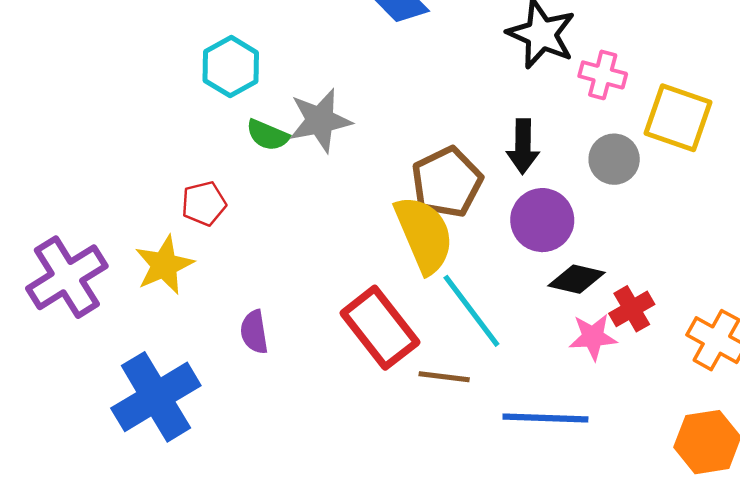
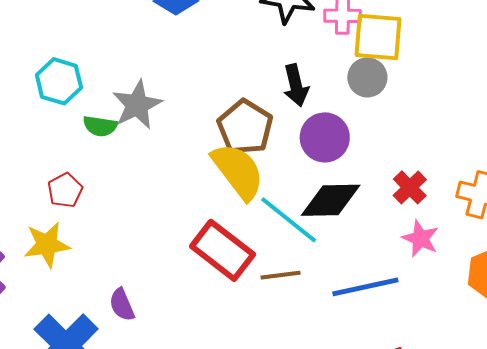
yellow square: (678, 118) -> (378, 37), moved
yellow star: (164, 265) -> (47, 245), turned 30
black diamond: (577, 279) -> (331, 200), moved, size x1.4
purple semicircle: (254, 332) -> (122, 305), moved
pink star: (593, 337) -> (420, 239), moved, turned -30

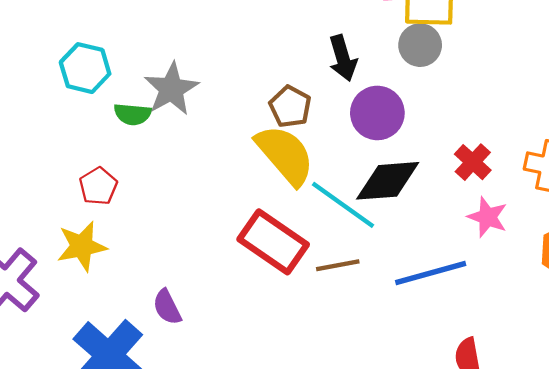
brown pentagon: (245, 127) -> (290, 107), size x0.7

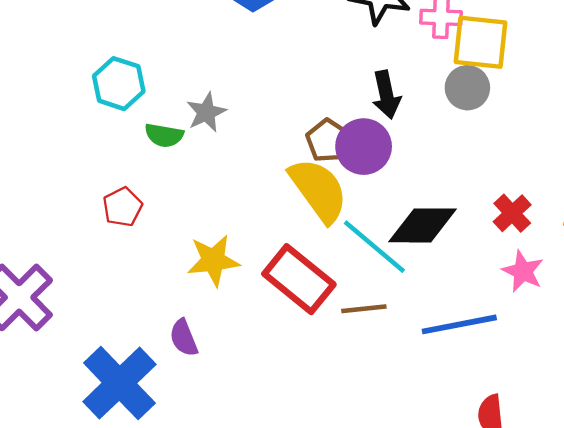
gray star: (171, 89) -> (206, 112), size x0.7
purple circle: (377, 113) -> (364, 147), moved
yellow star: (82, 246) -> (213, 260), moved

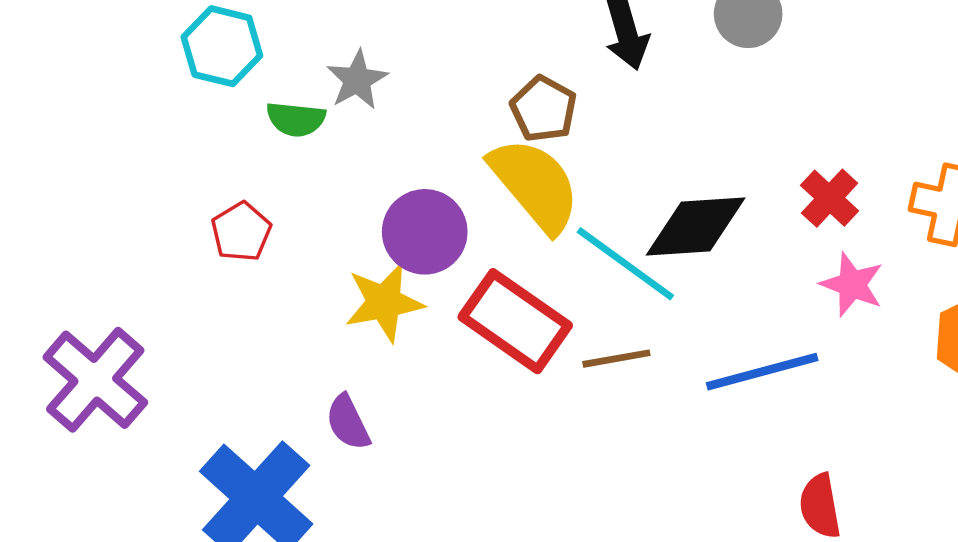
purple circle: (364, 147) -> (425, 232), moved

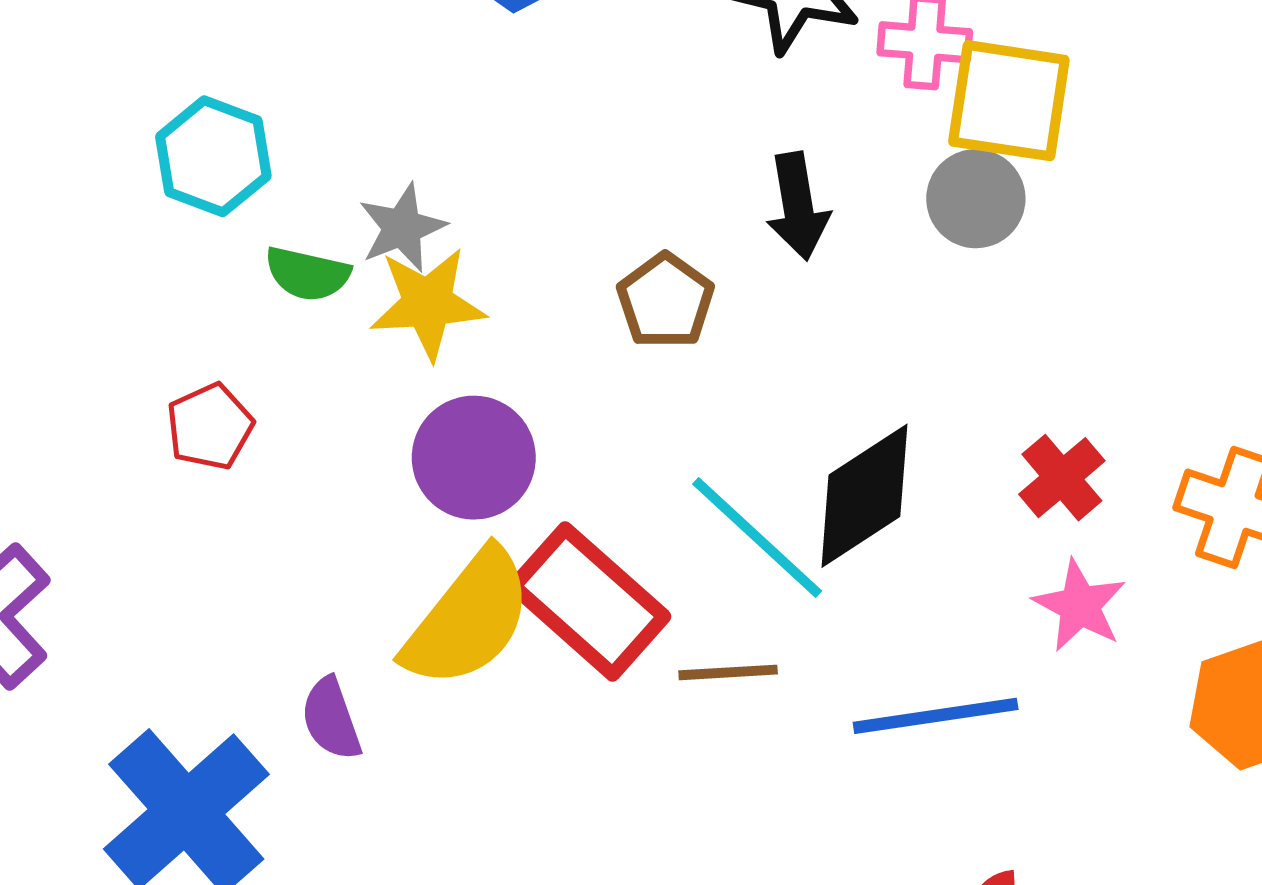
yellow semicircle: (535, 185) -> (468, 619), moved, turned 72
black diamond: (696, 226) -> (864, 496), turned -36
yellow star: (384, 302) -> (428, 303), moved

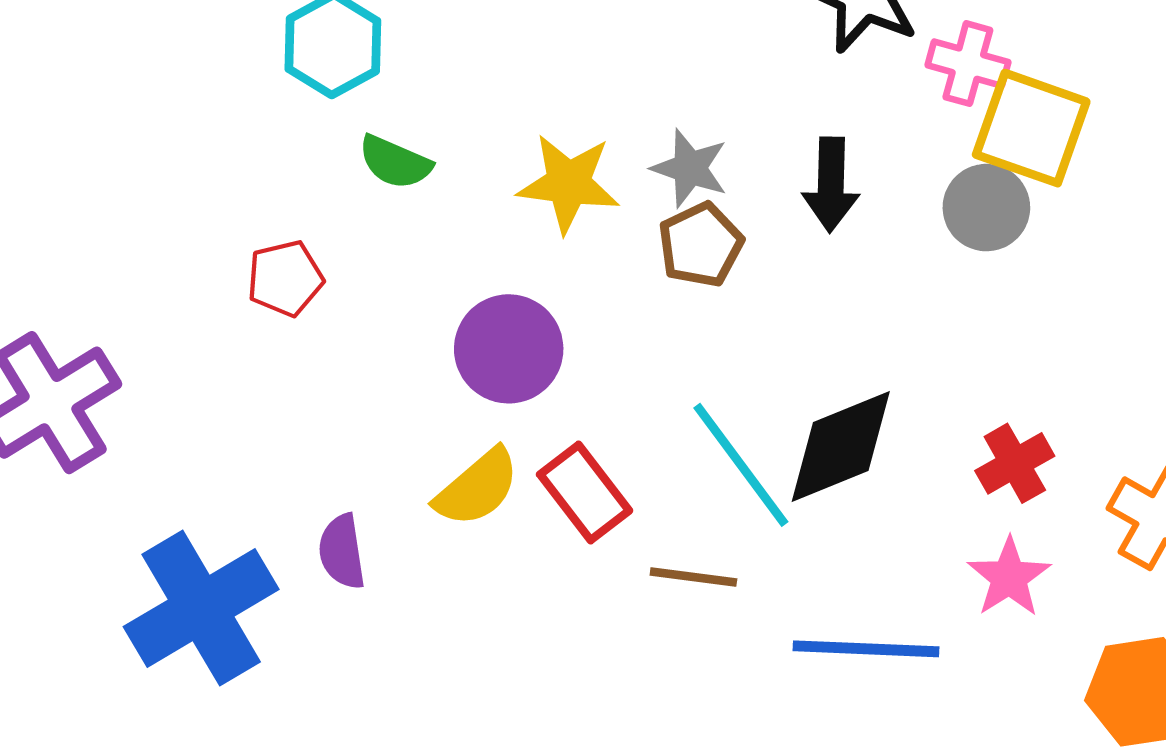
gray star: (402, 228) -> (690, 168), moved, turned 30
yellow star: (428, 303) -> (568, 183), moved
red rectangle: (589, 601) -> (585, 493), size x0.7
yellow semicircle: (468, 619) -> (477, 488), size x0.7

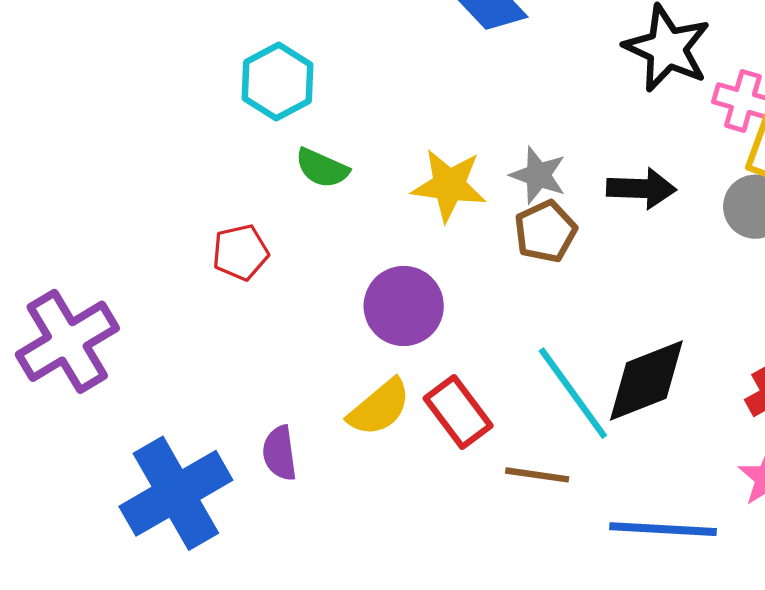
black arrow: (831, 185) -> (641, 188), turned -90

